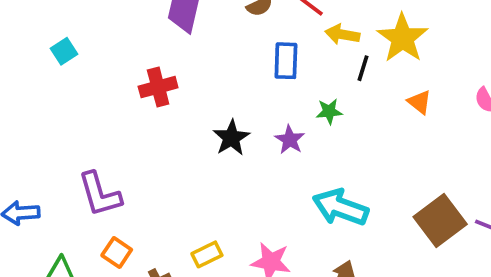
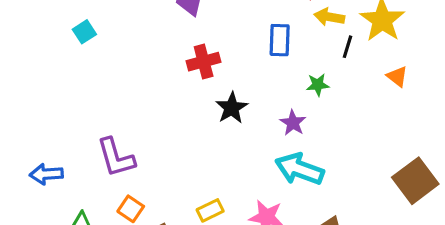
red cross: (158, 87) -> (204, 62), moved
purple star: (290, 140) -> (293, 123), moved
cyan arrow: (340, 207) -> (299, 169), moved

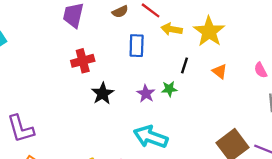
black line: (347, 47) -> (185, 65), moved
green star: (318, 85) -> (169, 89), moved
purple star: (293, 123) -> (146, 94), moved

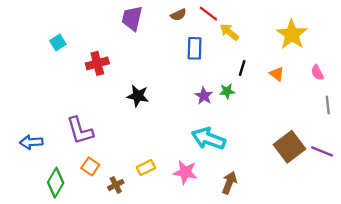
yellow arrow: (172, 29) -> (229, 32), turned 30
yellow star: (209, 32) -> (292, 34), moved
red cross: (83, 61) -> (97, 63), moved
black star: (103, 94) -> (138, 96), moved, turned -30

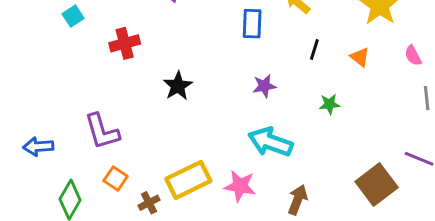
green star: (227, 91) -> (330, 104), moved
black star: (138, 96) -> (178, 86), turned 30
purple star: (204, 96) -> (264, 86), turned 30
brown square: (290, 147) -> (377, 185), moved
yellow rectangle: (146, 168) -> (188, 180), size x1.8

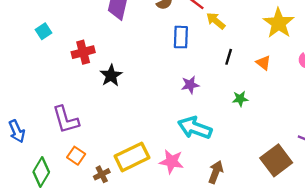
black star: (178, 86) -> (111, 75), moved
blue arrow: (38, 147) -> (17, 131), turned -110

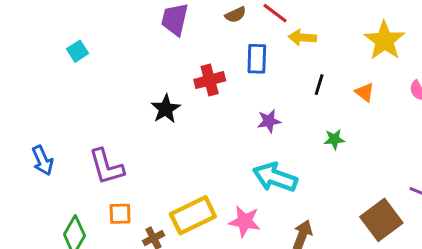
yellow arrow: (216, 21) -> (302, 37), turned -36
red cross: (83, 52) -> (210, 80), moved
blue arrow: (17, 131) -> (43, 161), moved
orange square: (76, 156) -> (120, 214), turned -36

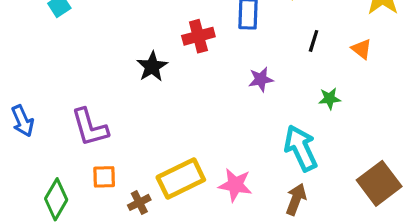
cyan arrow: (275, 177) -> (301, 148), moved, turned 45

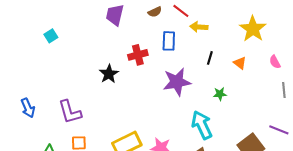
purple star: (261, 79) -> (177, 82), size x1.8

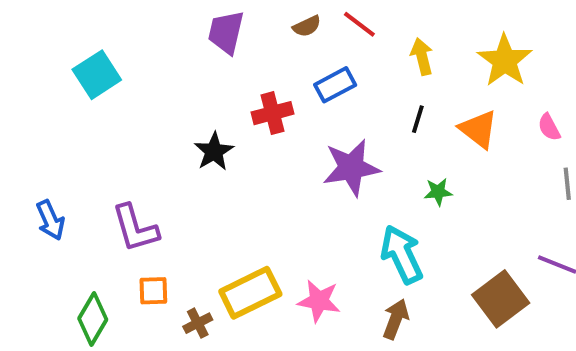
yellow arrow: (199, 27) -> (422, 57), moved, turned 72
cyan square: (51, 36) -> (97, 75), size x1.6
blue rectangle: (169, 41) -> (335, 85), turned 60
orange triangle: (240, 63) -> (478, 129), size x1.5

